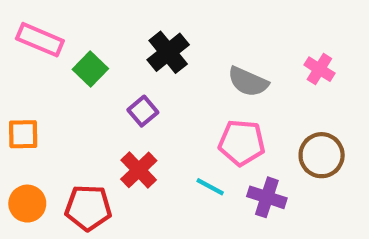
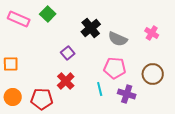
black cross: (168, 52) -> (91, 28), moved
green square: (90, 69) -> (48, 14), moved
cyan line: (210, 187) -> (100, 89), turned 48

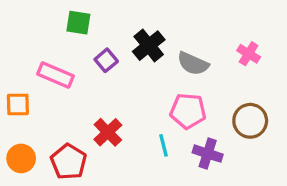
green square: (48, 14) -> (78, 23), turned -35
pink rectangle: (19, 19) -> (55, 75), moved
purple square: (68, 53) -> (106, 60), moved
red pentagon: (42, 99) -> (69, 162), turned 30

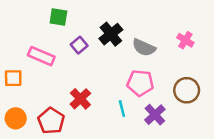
purple cross: (208, 154) -> (155, 115), turned 30

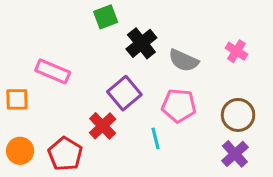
green square: (58, 17) -> (106, 17), moved, turned -30
purple square: (79, 45) -> (124, 93), moved, size x1.5
purple cross: (155, 115) -> (235, 154), moved

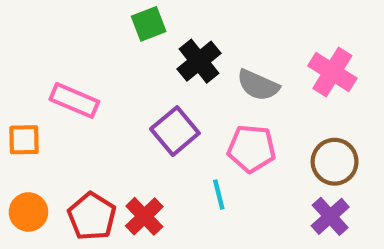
pink cross: (236, 51) -> (332, 72), size x1.5
red cross: (103, 126) -> (144, 216), moved

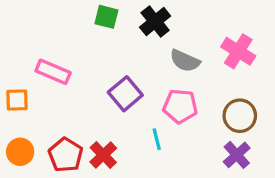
green square: (149, 24) -> (106, 17), turned 35
black cross: (199, 61) -> (155, 22), moved

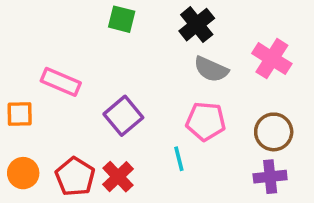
black cross: (155, 22) -> (197, 25), moved
purple square: (125, 94) -> (123, 116), moved
purple cross: (237, 155) -> (270, 177), turned 36

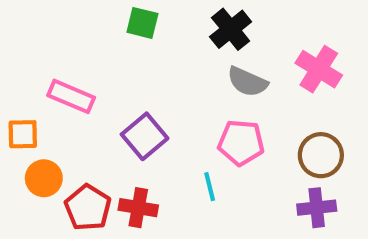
orange circle: (23, 173) -> (44, 178), moved
red cross: (118, 177) -> (138, 208), turned -36

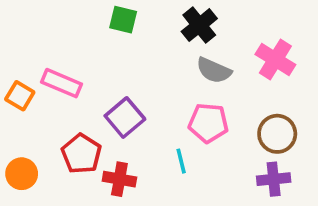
orange square: (23, 134) -> (20, 96), moved, turned 32
orange circle: (44, 178) -> (22, 174), moved
red pentagon: (88, 208) -> (81, 154), moved

